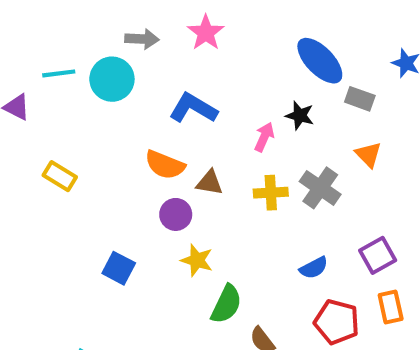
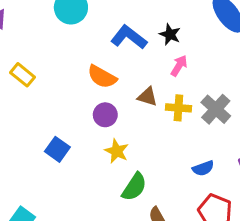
black star: (300, 115) -> (170, 34), moved
brown triangle: (209, 183) -> (147, 97), moved

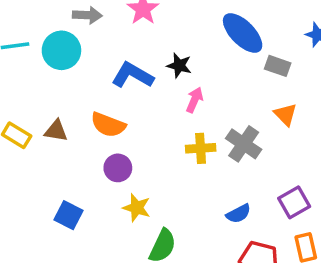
brown triangle: (147, 97) -> (56, 131), moved

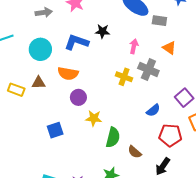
cyan circle: (61, 50) -> (40, 49), moved
pink arrow: (195, 100) -> (134, 46), moved
yellow cross: (201, 148) -> (124, 77), turned 35
blue square: (68, 215) -> (55, 130), turned -35

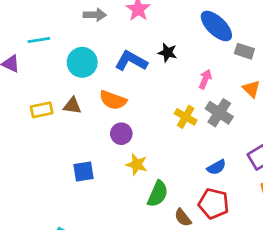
yellow rectangle: (16, 90) -> (42, 110), turned -42
red pentagon: (170, 135) -> (214, 204), moved

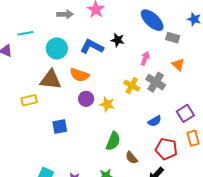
brown triangle: (72, 106) -> (51, 80), size x1.6
yellow rectangle: (42, 110) -> (29, 100), moved
yellow star: (137, 164) -> (107, 104), moved
red pentagon: (214, 204) -> (166, 149), moved

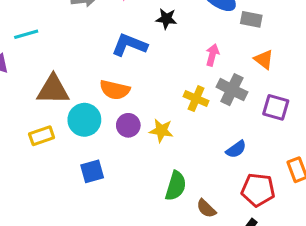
black star: (118, 40) -> (166, 19), moved
cyan circle: (57, 48) -> (84, 120), moved
brown triangle: (51, 80) -> (53, 90), moved
purple square: (185, 113) -> (276, 107), moved, turned -36

